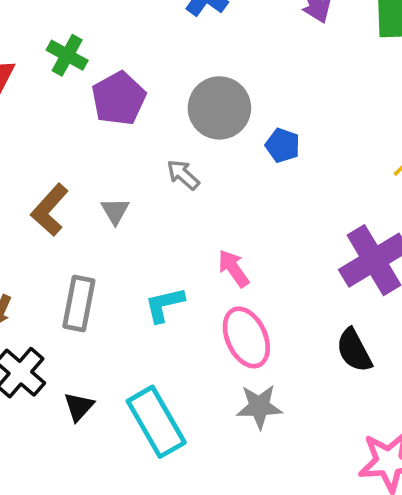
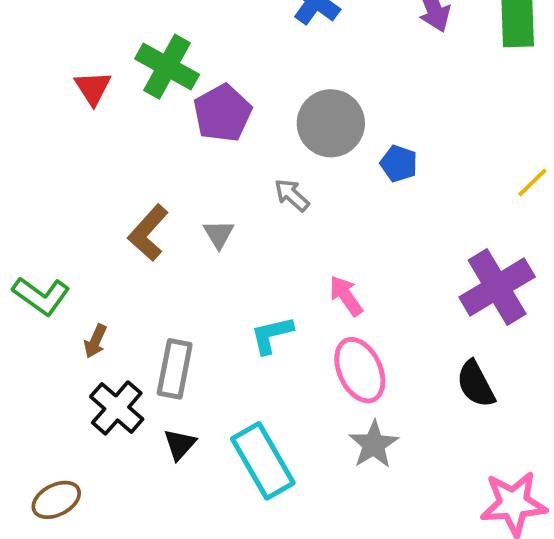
green cross: (67, 55) -> (167, 67), size x1.4
gray rectangle: (79, 303) -> (175, 369), moved
gray star: (259, 407) -> (374, 444), turned -30

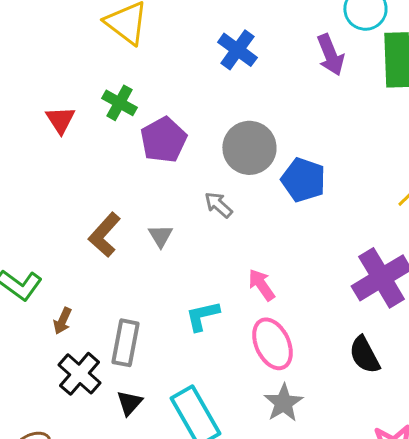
green cross: (167, 67) -> (119, 103), size x0.7
blue pentagon: (399, 164) -> (303, 180), size x1.5

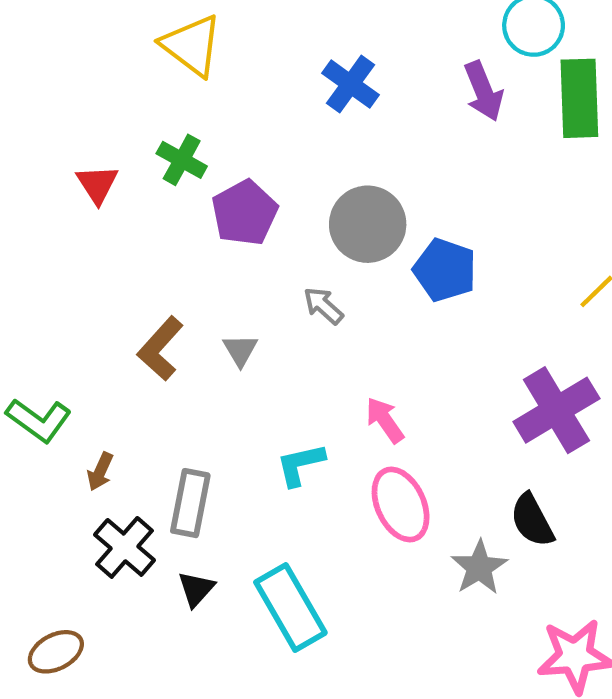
gray star: (283, 403) -> (479, 567), moved

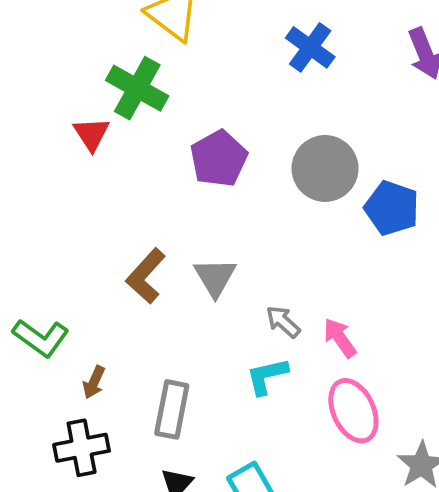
green cross: (182, 160) -> (137, 88), moved, size x1.4
gray arrow: (323, 306) -> (283, 322), moved
gray triangle: (240, 350) -> (215, 277), size x1.4
black cross: (125, 547) -> (82, 448), moved, turned 38

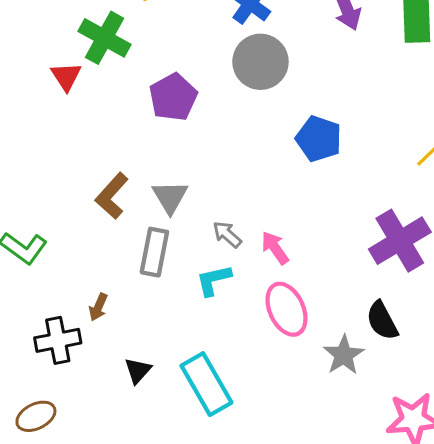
gray circle: (325, 168) -> (260, 62), moved
brown arrow: (94, 382) -> (98, 307), moved
gray rectangle: (172, 409) -> (154, 252), moved

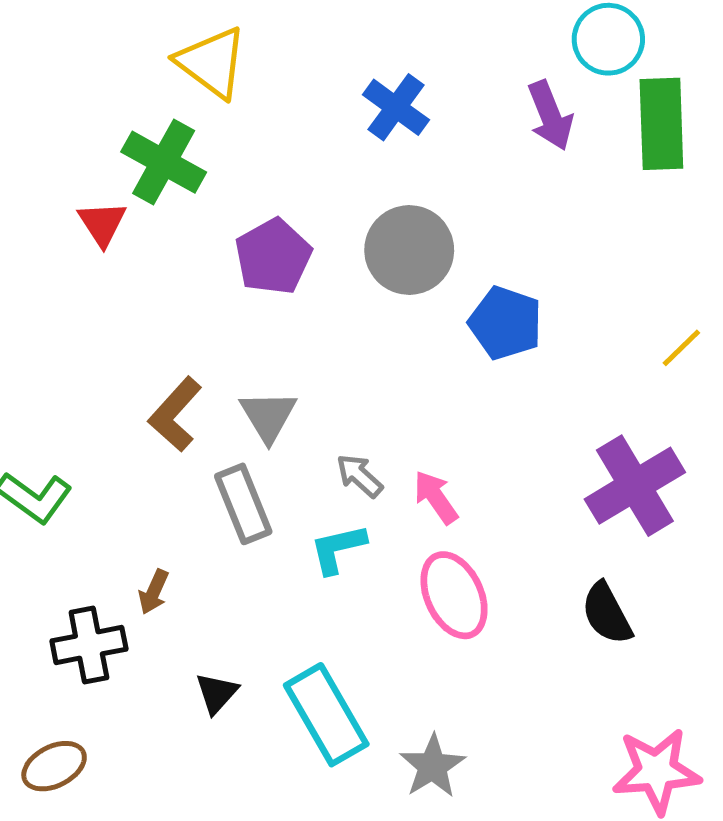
gray circle: (260, 62) -> (409, 250), moved
gray rectangle: (154, 252) -> (243, 504), turned -33
gray star: (344, 355) -> (432, 766), moved

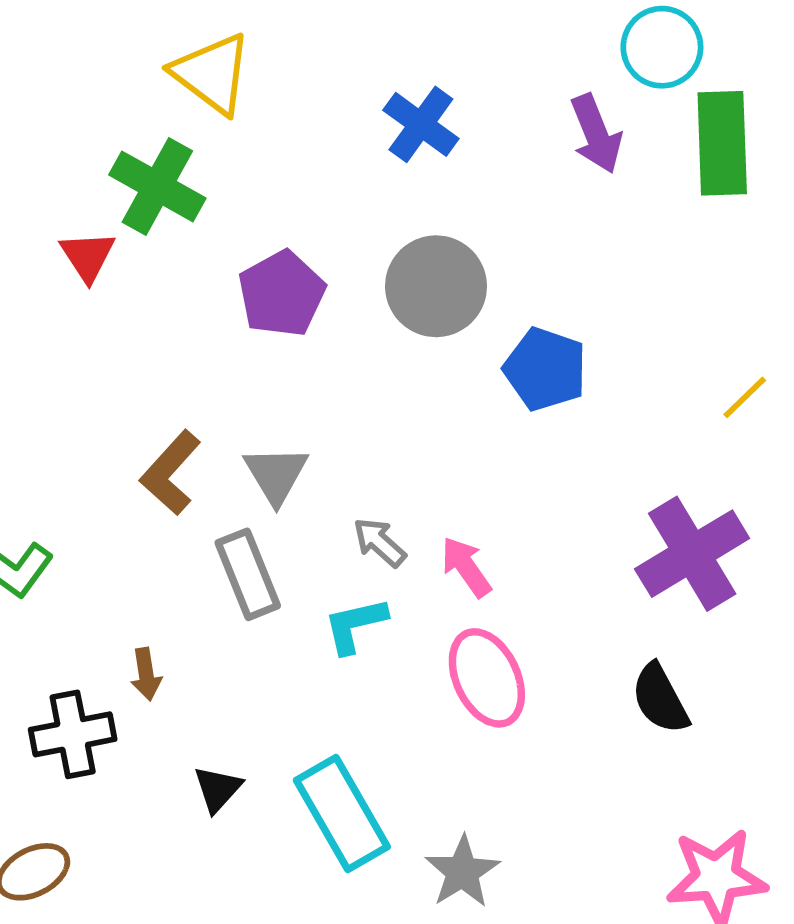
brown arrow: (154, 592) -> (146, 674), turned -33

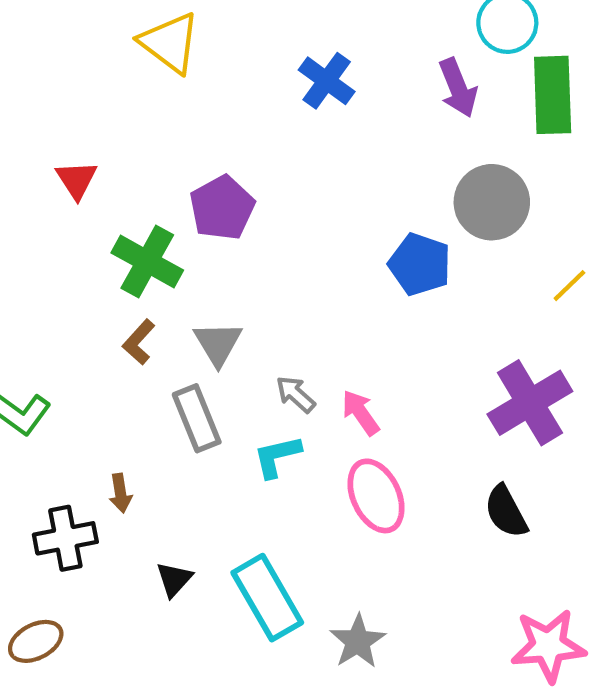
green cross: (157, 186) -> (147, 262), moved
gray circle: (436, 286) -> (492, 202), moved
brown L-shape: (171, 473) -> (139, 342), size x0.7

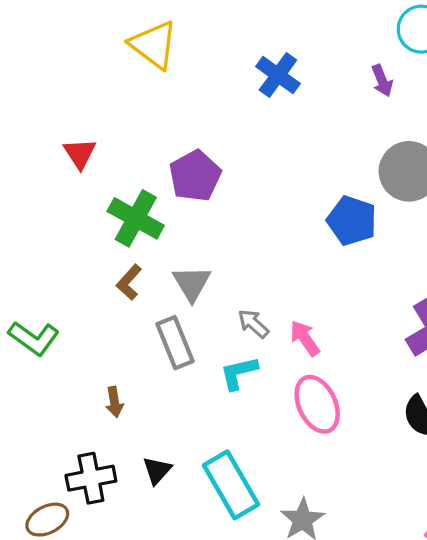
purple arrow: (458, 88) -> (382, 81), size x0.7
black cross: (65, 538) -> (91, 478), moved

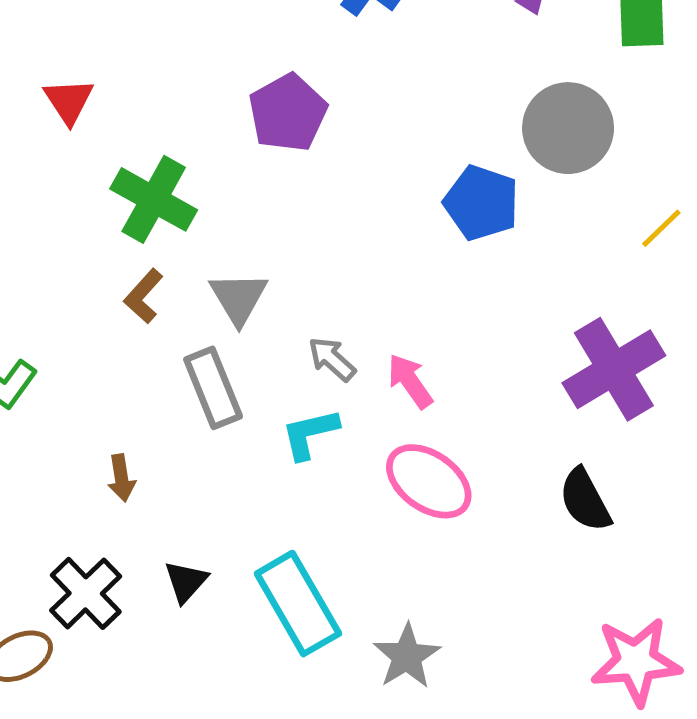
purple pentagon: (195, 176) -> (288, 113), moved
pink ellipse: (317, 404) -> (429, 481), turned -30
black cross: (91, 478) -> (86, 593), turned -33

